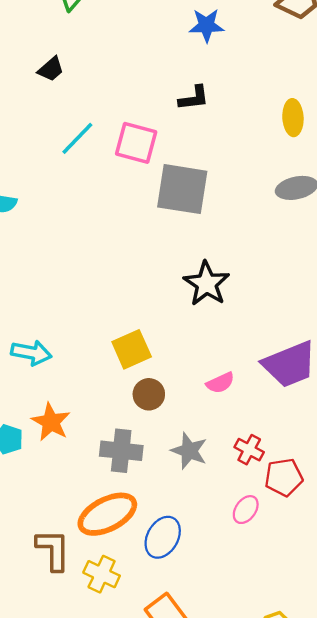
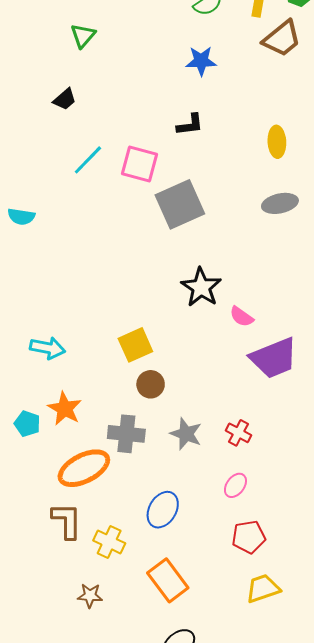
gray square: (182, 189) -> (180, 204), turned -33
pink semicircle: (220, 383) -> (242, 317), moved, turned 60
red pentagon: (284, 477) -> (249, 537), moved
orange ellipse: (107, 514) -> (84, 468), moved

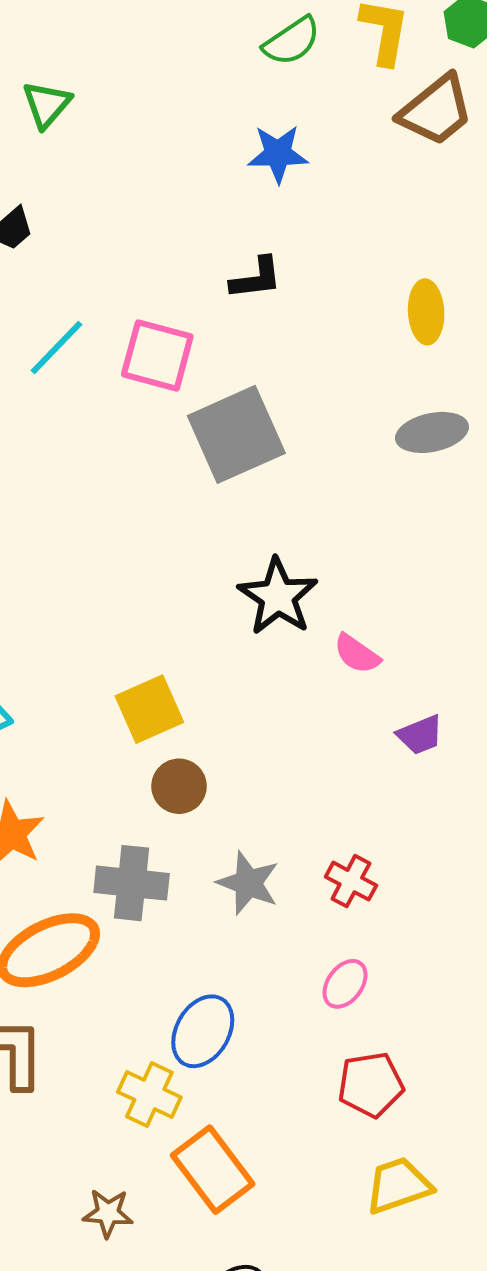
purple trapezoid: (274, 358) -> (420, 735), size x0.5
yellow cross: (109, 542) -> (149, 1095), moved
brown star: (90, 596) -> (108, 1213), moved

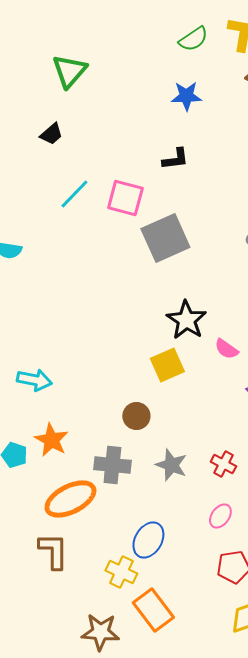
green triangle: (47, 104) -> (69, 71), size x1.4
yellow square: (149, 709) -> (167, 365), moved
brown star: (108, 1213) -> (100, 632), size x1.5

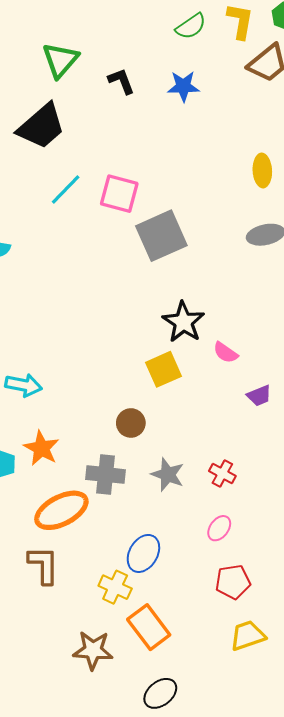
black trapezoid: (51, 134) -> (41, 126), size x2.0
black L-shape: (175, 159) -> (121, 81), moved, turned -104

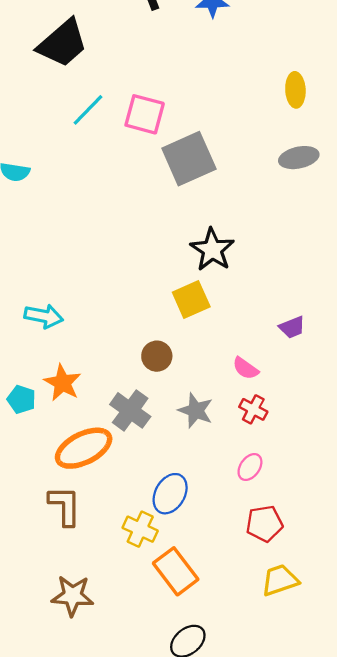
pink semicircle: (226, 353) -> (246, 368), moved
gray cross: (106, 475) -> (130, 410), turned 30
brown star: (93, 650) -> (72, 596), moved

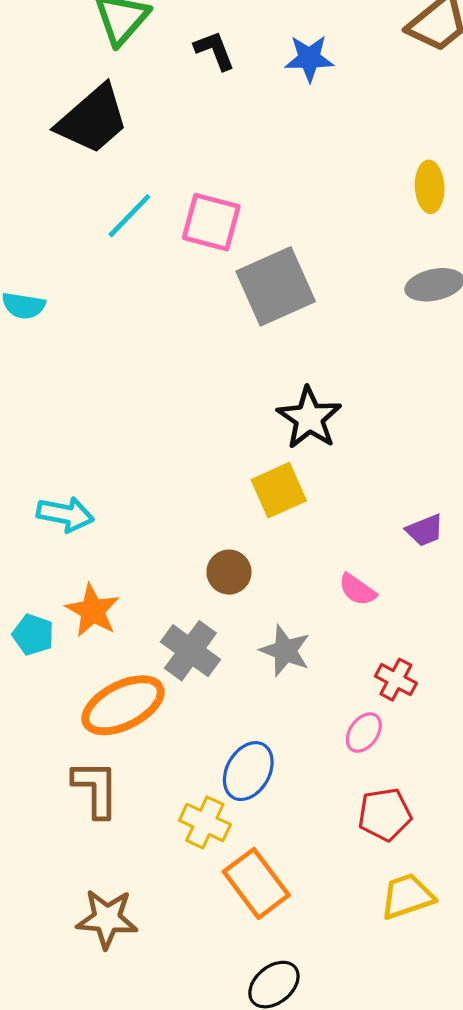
red cross: (253, 409) -> (396, 680), moved

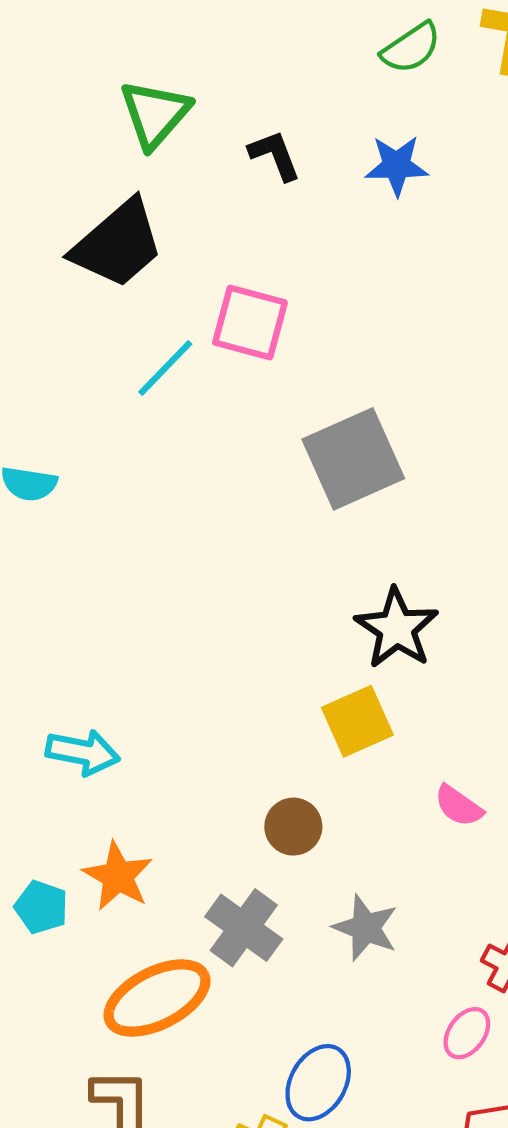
pink square: (211, 222) -> (250, 323), moved
pink semicircle: (357, 590) -> (459, 806), moved

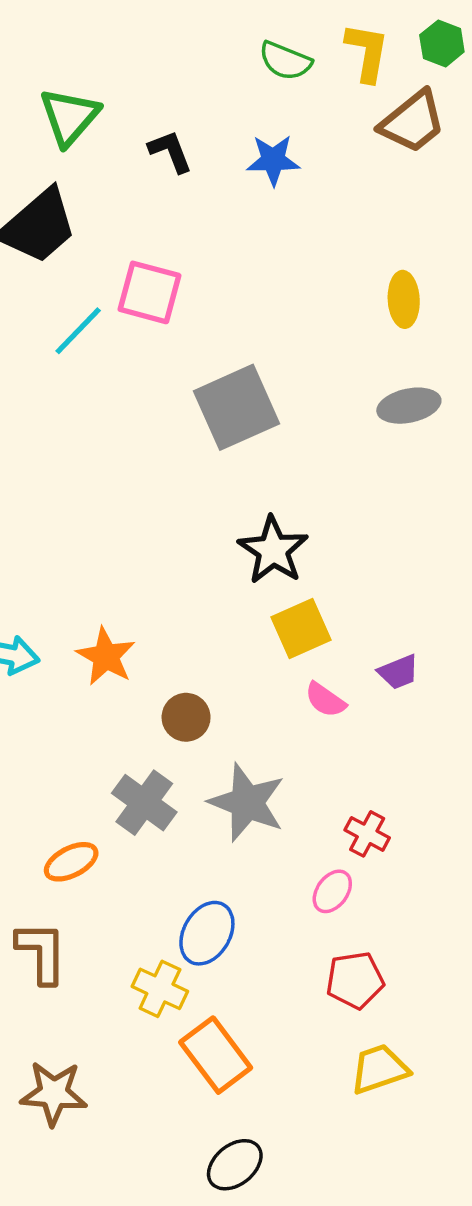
green semicircle: (411, 48) -> (285, 61), turned 56
yellow square: (357, 721) -> (301, 628), moved
orange star: (118, 876) -> (106, 656), moved
gray star: (366, 928) -> (247, 803), size x1.4
orange ellipse: (157, 998) -> (71, 862), size x0.6

